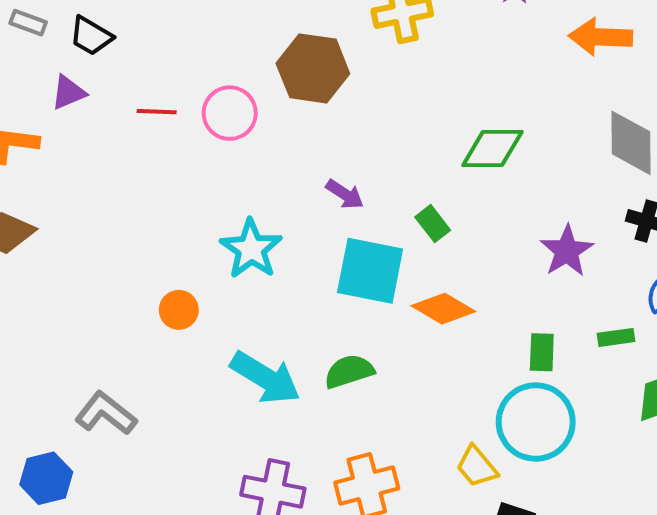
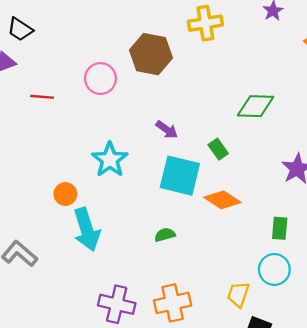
red line: (157, 112) -> (42, 97), moved
green semicircle: (349, 371) -> (165, 235), size x0.7
cyan arrow: (265, 378) -> (87, 229), moved, turned 39
cyan circle: (536, 422) -> (274, 269), size x0.7
yellow trapezoid: (477, 467) -> (238, 294), turned 56

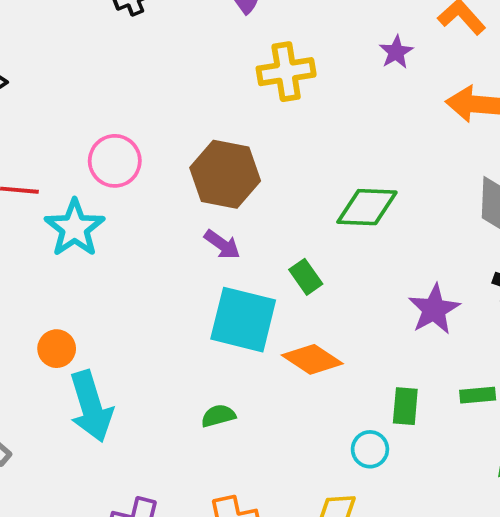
brown hexagon: (151, 54) -> (225, 174), moved
cyan star: (110, 160) -> (75, 228), moved
cyan circle: (274, 269) -> (370, 449), moved, size x0.7

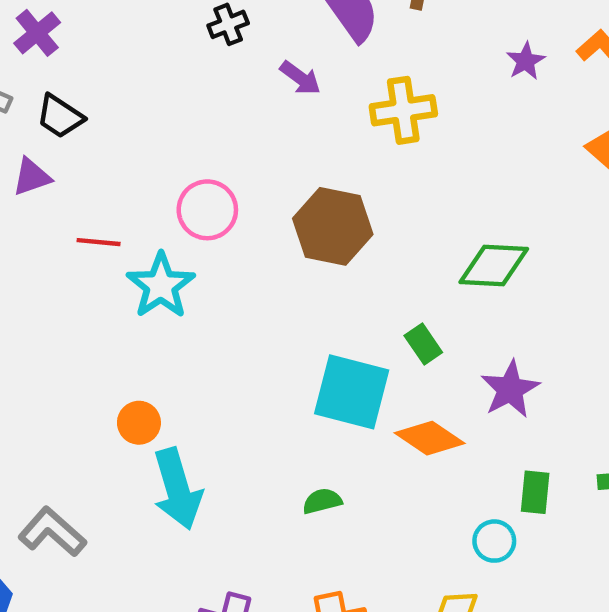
purple star: (396, 52) -> (526, 61), moved
purple arrow: (222, 245) -> (300, 78), moved
purple star: (434, 309) -> (510, 389), moved

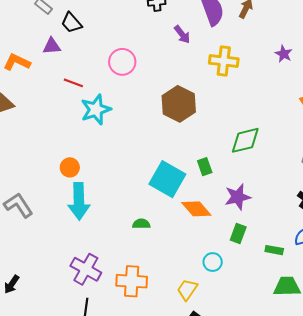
purple star: (526, 61) -> (284, 54), turned -30
pink circle: (207, 210) -> (122, 62), moved
green diamond: (494, 265) -> (245, 140), turned -32
green rectangle: (535, 492) -> (238, 233), moved

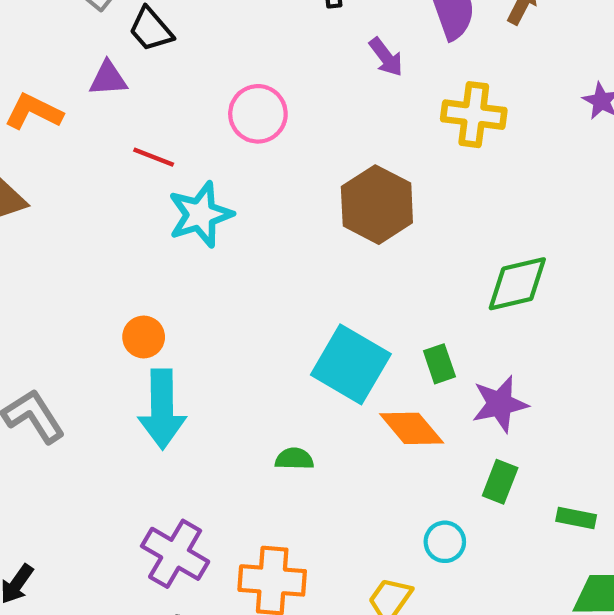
green rectangle: (205, 167) -> (439, 364), moved

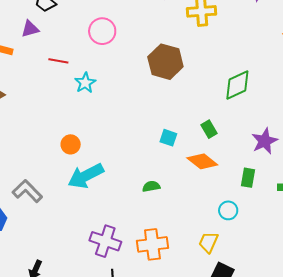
cyan star: (200, 215) -> (85, 83), size x0.7
cyan square: (351, 364) -> (168, 138), size x0.5
purple star: (500, 404) -> (265, 141), moved
cyan arrow: (162, 409) -> (86, 176), turned 75

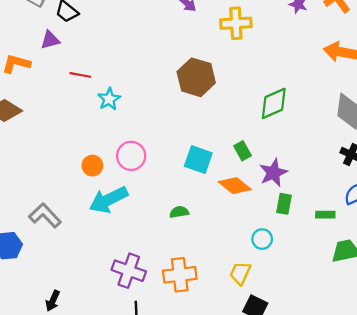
pink circle: (102, 31) -> (131, 156), moved
cyan square: (168, 138) -> (198, 160), size x1.5
purple star: (265, 141) -> (273, 173), moved

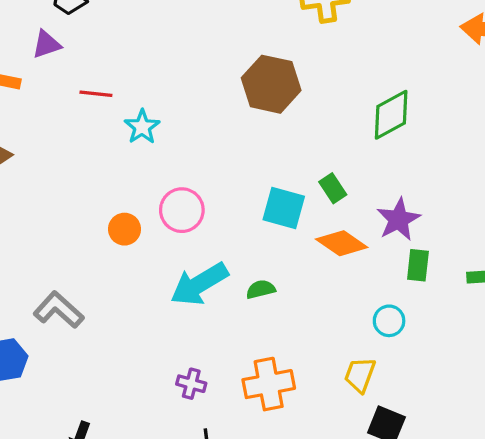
green rectangle: (242, 151) -> (333, 188), moved
cyan arrow: (108, 200) -> (199, 284), moved
purple cross: (129, 271) -> (191, 384), size x0.6

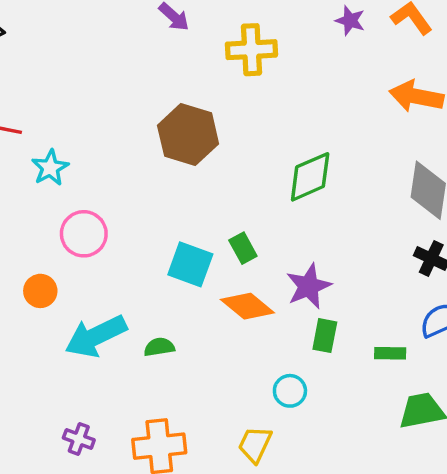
pink circle: (182, 210) -> (84, 234), moved
orange circle: (124, 229) -> (40, 291), moved

